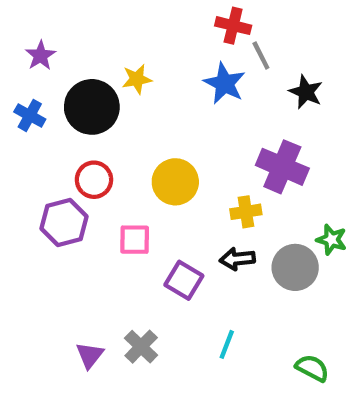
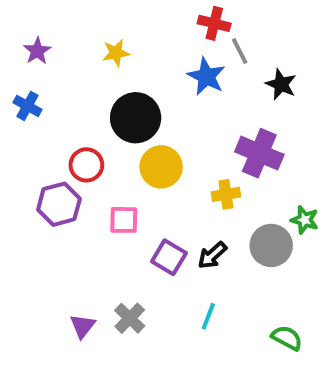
yellow star: (137, 79) -> (116, 53), moved
black circle: (92, 107) -> (136, 118), moved
black arrow: (237, 259) -> (212, 255), moved, turned -36

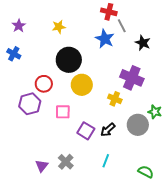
yellow cross: (226, 194) -> (115, 99), turned 32

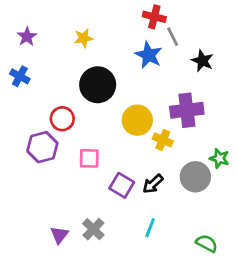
purple cross: (132, 78) -> (187, 110), turned -30
yellow circle: (82, 85) -> (137, 120), moved

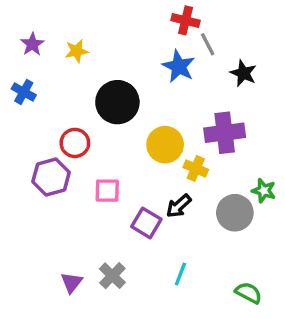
yellow star: (83, 38) -> (77, 51), moved
black arrow: (153, 184) -> (179, 206), moved

